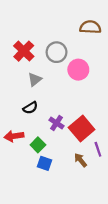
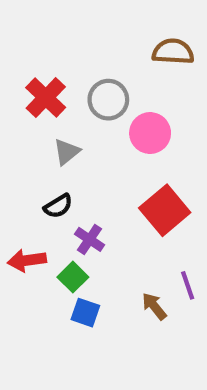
purple cross: (57, 123) -> (90, 239), moved
red square: (82, 128) -> (165, 210), moved

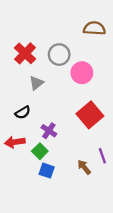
black semicircle: (58, 206) -> (23, 113), moved

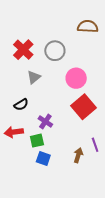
pink circle: (82, 73) -> (76, 78), moved
green square: (40, 151) -> (37, 141), turned 32
brown arrow: (84, 167) -> (78, 155), turned 56

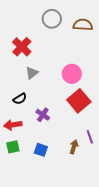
gray circle: (55, 51) -> (52, 19), moved
green square: (37, 141) -> (13, 147), moved

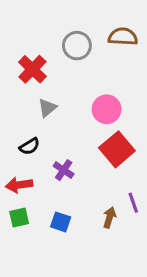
gray circle: (52, 19) -> (77, 46), moved

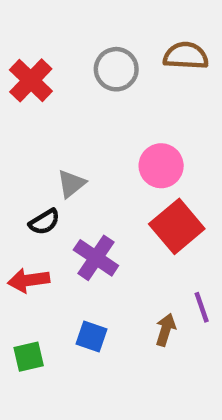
red cross: (32, 69) -> (31, 80), moved
gray triangle: (47, 108) -> (71, 184), moved
purple cross: (64, 170) -> (96, 258), size x1.4
green square: (19, 218) -> (29, 357), moved

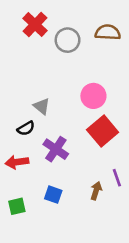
red cross: (31, 80) -> (35, 25), moved
gray triangle: (71, 184) -> (42, 106), turned -42

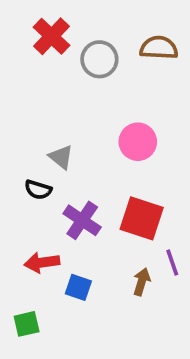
black semicircle: (26, 128) -> (38, 190), turned 48
red square: (103, 131) -> (142, 218), moved, turned -32
red arrow: (17, 162) -> (42, 263), moved
green square: (17, 206) -> (27, 324), moved

